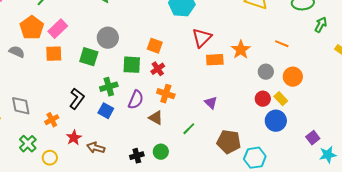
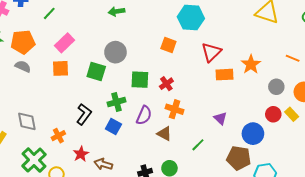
orange pentagon: (32, 28) -> (23, 42), moved, turned 30
orange square: (155, 46) -> (168, 45), moved
blue circle: (276, 121) -> (253, 134), moved
green cross: (28, 144) -> (34, 160), size x1.4

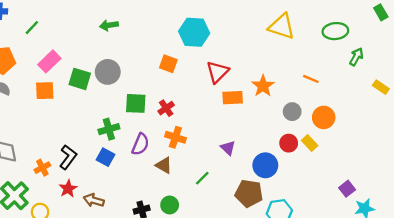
green square: (96, 71) -> (80, 79), moved
black L-shape: (84, 114) -> (68, 157), moved

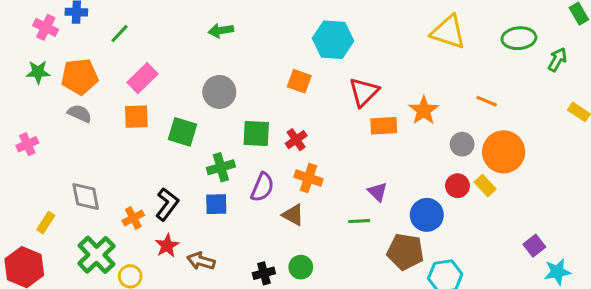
green arrow: (356, 57) -> (557, 60), moved
green square: (80, 79) -> (182, 132), moved
orange circle: (324, 117) -> (504, 152), size x1.4
blue square: (105, 157) -> (216, 204), turned -30
green line: (202, 178) -> (359, 221), moved, turned 42

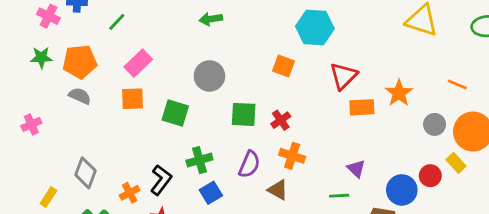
green cross: (221, 167) -> (199, 160), moved
red circle: (457, 186) -> (430, 176), moved
gray diamond: (86, 196) -> (85, 173), turned 32
blue square: (216, 204) -> (211, 193), moved, turned -30

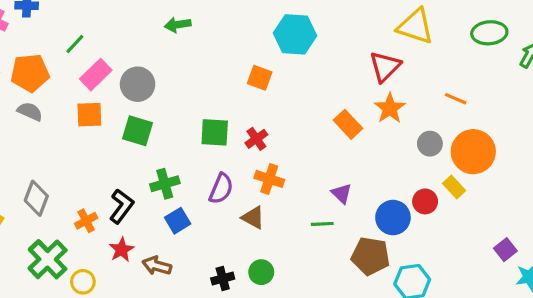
green line: (117, 22) -> (75, 44), moved
gray circle: (209, 76) -> (138, 84), moved
red triangle: (343, 76) -> (385, 67), moved
orange rectangle: (362, 107) -> (348, 124), turned 50

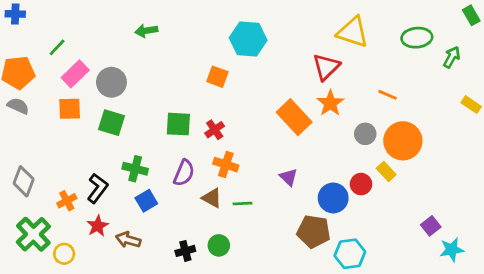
orange rectangle: (348, 124) -> (294, 117), size x1.4
green cross: (165, 184) -> (135, 169), turned 30
green line: (322, 224) -> (243, 204), moved

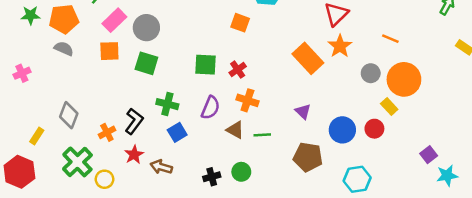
red circle: (361, 184) -> (374, 129), moved
brown pentagon: (314, 231) -> (308, 157), moved

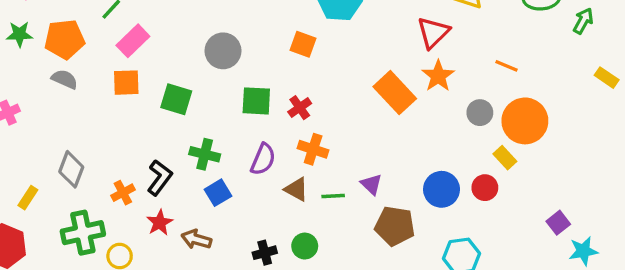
gray circle: (146, 28) -> (223, 51), moved
purple triangle: (303, 111) -> (371, 184), moved
green cross: (77, 162) -> (83, 233), turned 32

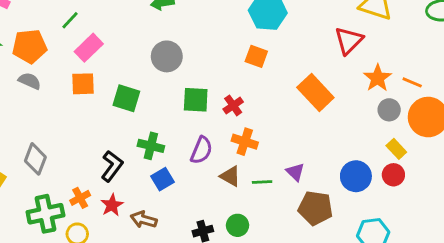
orange square: (303, 44) -> (256, 56), moved
orange line: (507, 66) -> (412, 82), moved
orange star: (438, 76) -> (378, 78), moved
yellow rectangle: (505, 158) -> (396, 149), moved
orange cross: (123, 193) -> (80, 198), moved

